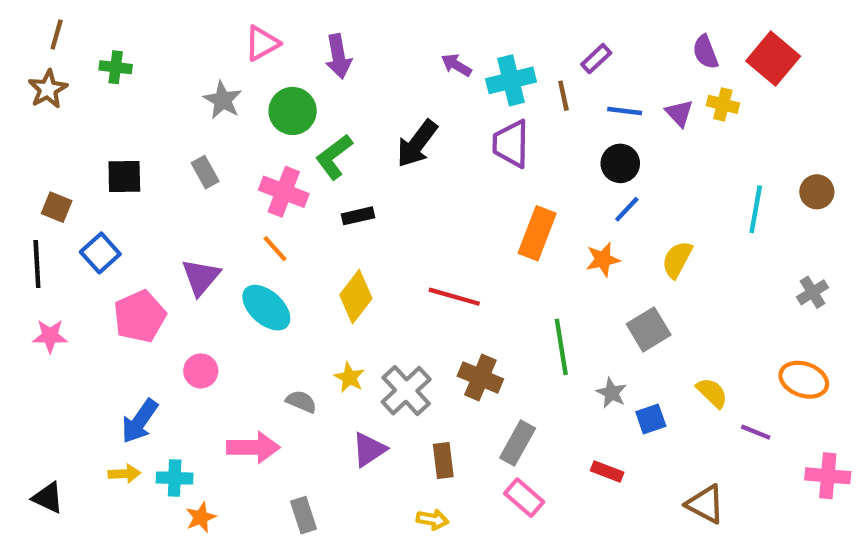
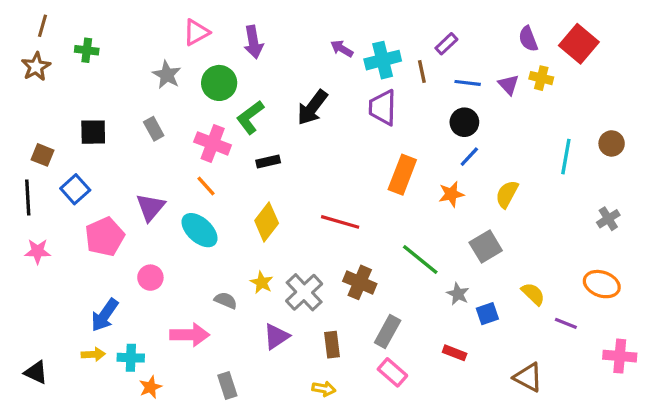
green line: (561, 347) -> (420, 260), turned -42

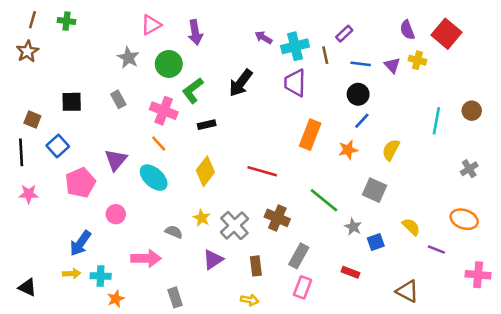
green cross: (87, 50) -> (67, 21), moved
gray square: (486, 246) -> (375, 190), turned -35
pink rectangle: (392, 372) -> (303, 287), turned 70

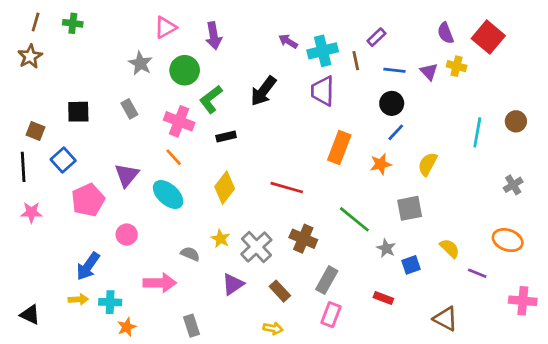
gray square: (375, 190) -> (410, 208), turned -35
brown rectangle: (256, 266) -> (280, 291), turned -36

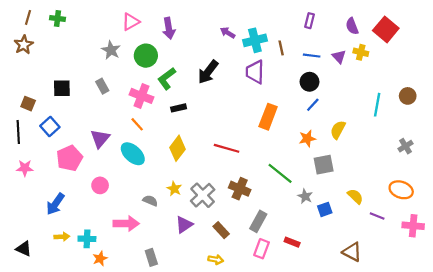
purple rectangle: (376, 37) -> (309, 21), moved, turned -32
orange star: (381, 164) -> (307, 138), moved
blue arrow: (88, 266) -> (55, 204), moved
red rectangle: (383, 298) -> (292, 242), moved
pink cross: (523, 301) -> (413, 226), moved

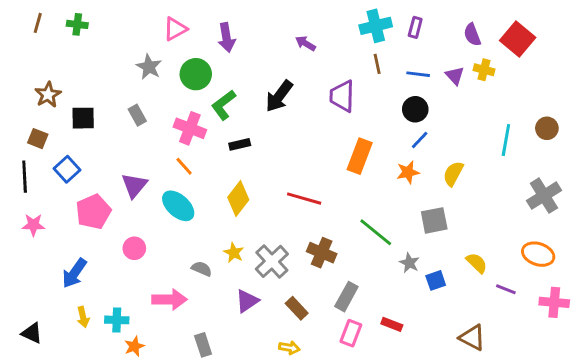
cyan cross: (255, 40) -> (376, 26), moved
brown star: (24, 45) -> (48, 95), moved
orange star: (307, 138) -> (408, 172), moved
gray cross: (405, 146) -> (544, 196), size x1.6
yellow arrow: (62, 237) -> (83, 317), turned 80

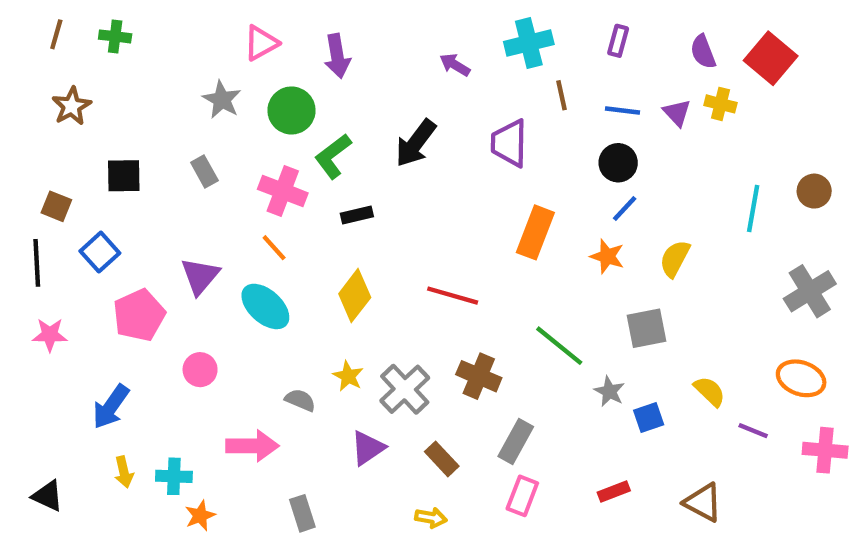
cyan cross: (376, 26) -> (529, 43), moved
brown star: (48, 95) -> (72, 106), moved
orange star: (408, 172) -> (607, 256), turned 30
red rectangle: (392, 324) -> (614, 492), moved, turned -42

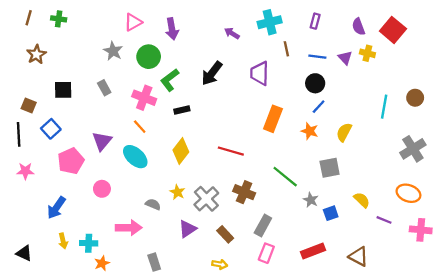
red rectangle: (614, 492) -> (313, 251), size x1.5

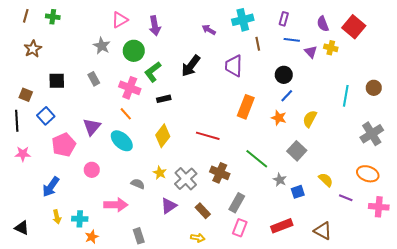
blue line: (317, 57) -> (292, 40), moved
gray square: (330, 168) -> (297, 151), turned -36

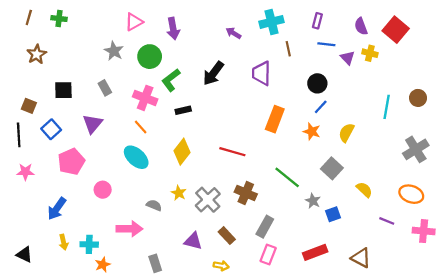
purple triangle: (92, 127) -> (93, 124), moved
yellow semicircle: (326, 180) -> (364, 190), moved
purple triangle: (169, 206) -> (193, 241), moved, turned 48

